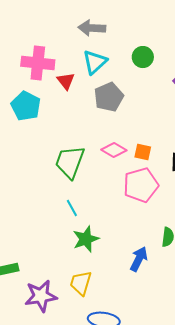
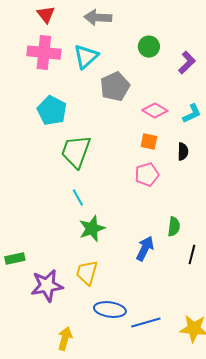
cyan triangle: (95, 62) -> (86, 57), moved
red triangle: (66, 81) -> (46, 15), moved
cyan pentagon: (26, 106) -> (52, 111), moved
pink diamond: (114, 150) -> (155, 111), moved
pink pentagon: (141, 185) -> (147, 175), size x0.7

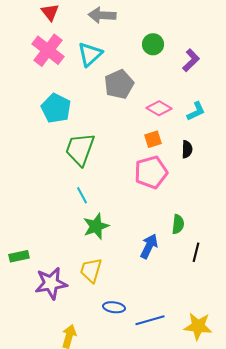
pink cross: (44, 53) -> (48, 50), turned 32
orange square: (149, 142) -> (153, 139), turned -30
pink pentagon: (147, 175) -> (151, 172), size x1.4
blue ellipse: (110, 310) -> (114, 307), size x0.7

